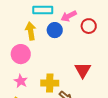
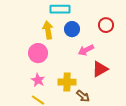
pink arrow: (69, 16) -> (86, 50), moved
red triangle: (83, 70) -> (100, 69), turned 30

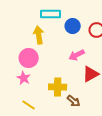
blue circle: (72, 29) -> (73, 26), moved
pink star: (38, 80) -> (24, 78), moved

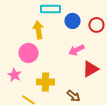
pink star: (24, 78) -> (14, 75), moved
yellow cross: (58, 87) -> (45, 82), moved

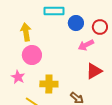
yellow arrow: (38, 30) -> (26, 32), moved
pink arrow: (76, 50) -> (86, 45), moved

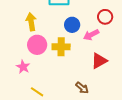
blue circle: (76, 23) -> (72, 25), moved
yellow cross: (49, 84) -> (61, 47), moved

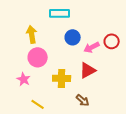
red circle: (105, 17) -> (112, 41), moved
yellow cross: (61, 47) -> (62, 78), moved
red triangle: (99, 61) -> (88, 70), moved

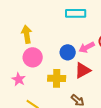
cyan rectangle: (60, 13) -> (76, 13), moved
blue circle: (73, 37) -> (68, 52), moved

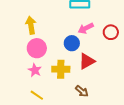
pink arrow: (87, 47) -> (86, 28), moved
pink star: (19, 79) -> (35, 70), moved

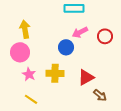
pink circle: (37, 48) -> (20, 52), moved
red triangle: (87, 61) -> (86, 77), moved
brown arrow: (82, 91) -> (100, 95), moved

